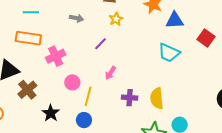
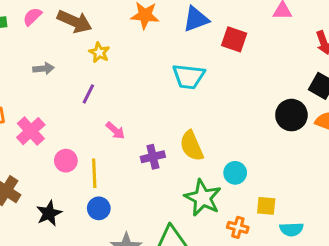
blue triangle: (175, 20) -> (196, 19), moved
pink arrow: (111, 73) -> (115, 130), turned -64
black star: (51, 113) -> (49, 213), turned 30

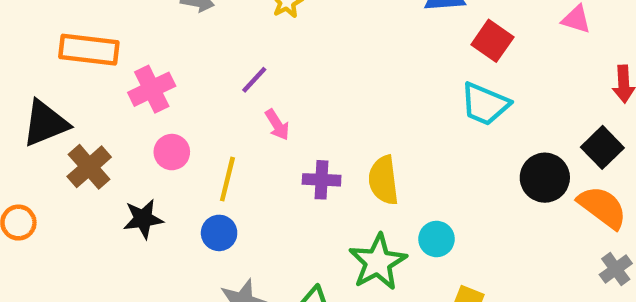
cyan trapezoid: (188, 76) -> (485, 104), moved
purple line: (88, 94) -> (254, 80), moved
pink circle: (66, 161) -> (172, 152), moved

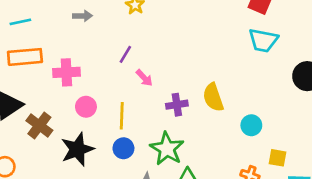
pink cross: (152, 89) -> (66, 72), turned 35
black star: (143, 219) -> (77, 149), size x1.4
green star: (378, 262) -> (167, 149), moved

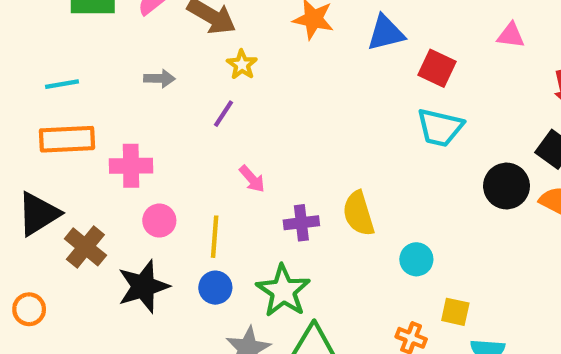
purple line: (125, 54) -> (224, 114), moved

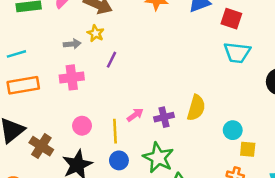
yellow star: (242, 65) -> (96, 33), moved
pink cross: (131, 166) -> (72, 77), moved
pink arrow: (252, 179) -> (135, 115), moved, turned -77
yellow semicircle: (358, 213) -> (196, 108), turned -140
yellow square: (455, 312) -> (248, 149), moved

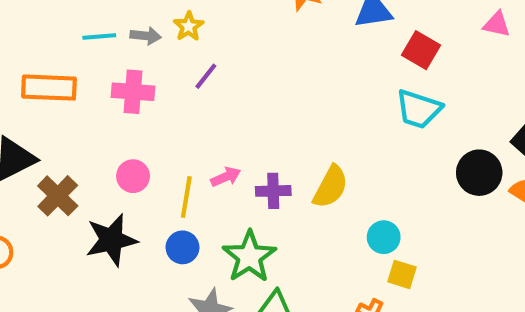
cyan line: (16, 54) -> (99, 37), moved

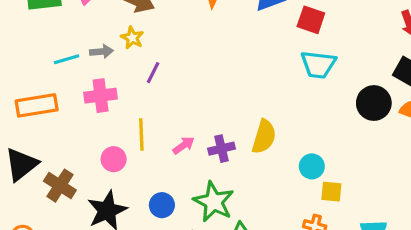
yellow line: (186, 197) -> (141, 134), moved

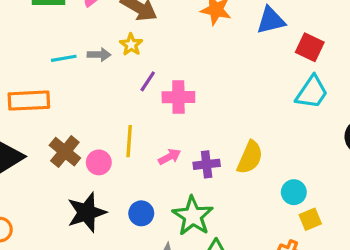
cyan trapezoid: (318, 64) -> (312, 92), turned -69
pink cross: (101, 96) -> (178, 97), moved
brown cross: (60, 186) -> (65, 152), moved
yellow square: (331, 192) -> (310, 219), turned -35

